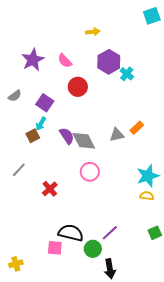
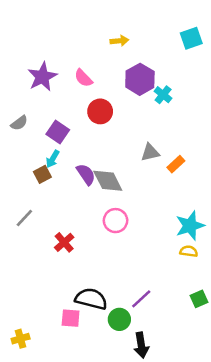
cyan square: (152, 16) -> (191, 38), moved
gray triangle: (117, 135) -> (150, 152), moved

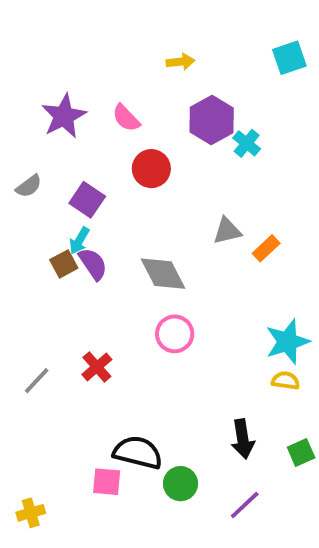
purple semicircle: (86, 174) -> (93, 264), moved
gray line: (24, 218) -> (37, 381), moved
purple line: (141, 299) -> (245, 505), moved
black arrow: (141, 345) -> (243, 439), moved

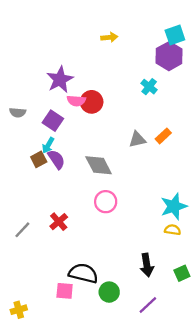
purple star: (64, 116) -> (60, 80), moved
pink semicircle: (126, 118) -> (76, 101), moved, turned -42
purple hexagon: (212, 120) -> (169, 56), moved
gray semicircle: (29, 186) -> (18, 112), turned 42
orange rectangle: (266, 248) -> (163, 136), moved

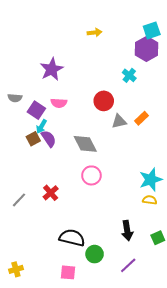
pink semicircle: (76, 101) -> (59, 103), moved
red circle: (92, 102) -> (104, 101), moved
purple square: (53, 121) -> (36, 110), moved
pink square: (65, 291) -> (68, 272), moved

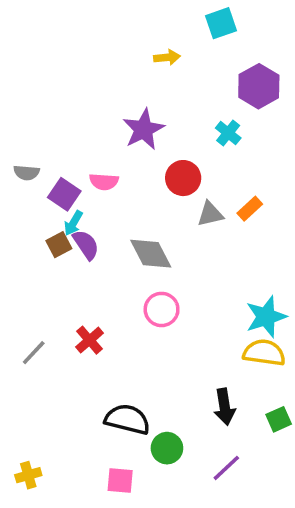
cyan square: (152, 30) -> (221, 23), moved
purple star: (52, 69) -> (144, 129), moved
yellow semicircle: (150, 200) -> (264, 353), size x1.6

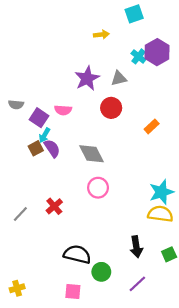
cyan cross: (228, 133) -> (138, 56), moved
gray triangle: (210, 214) -> (119, 78), moved

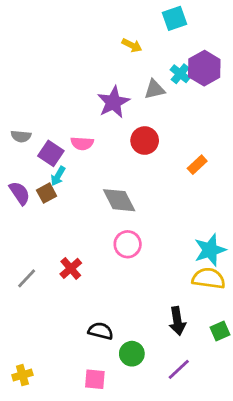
yellow arrow: (101, 35) -> (132, 45), turned 32
gray triangle: (119, 78) -> (155, 89), moved
purple semicircle: (52, 148) -> (20, 193), moved
black semicircle: (77, 254) -> (101, 331), size x0.7

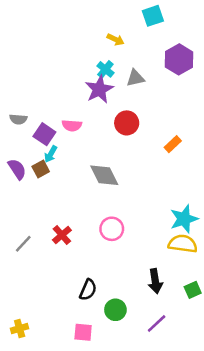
cyan cross: (180, 74) -> (105, 69), moved
pink circle: (128, 244) -> (112, 229), moved
black semicircle: (101, 331) -> (88, 290), turned 100

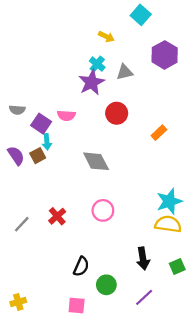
cyan square: (153, 16) -> (141, 15), turned -30
cyan arrow: (51, 154) -> (47, 142), turned -35

